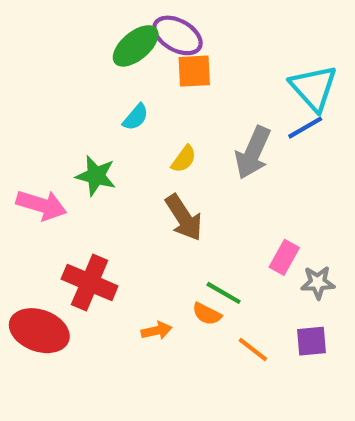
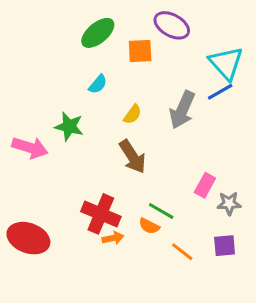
purple ellipse: (178, 35) -> (172, 25), moved
red cross: (90, 283) -> (101, 214), moved

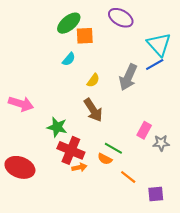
orange square: (140, 51) -> (85, 36), moved
green star: (69, 126) -> (57, 127), moved
purple square: (225, 246) -> (156, 194), moved

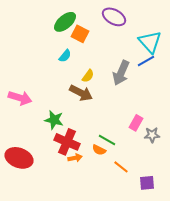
orange square: (85, 36) -> (80, 34), turned 30
brown arrow: (93, 110) -> (81, 93), moved, turned -30

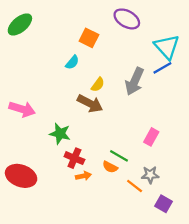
green ellipse: (65, 22) -> (20, 24), moved
gray star: (152, 135) -> (150, 175), moved
red cross: (67, 142) -> (74, 158), size x0.7
purple square: (147, 183) -> (164, 204), turned 35

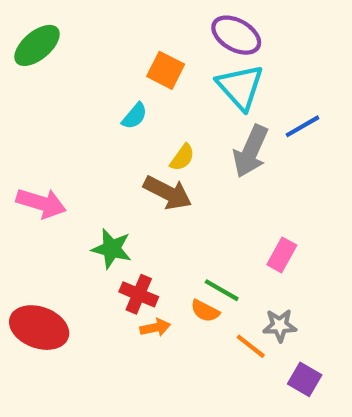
cyan triangle: (167, 47) -> (240, 87), moved

